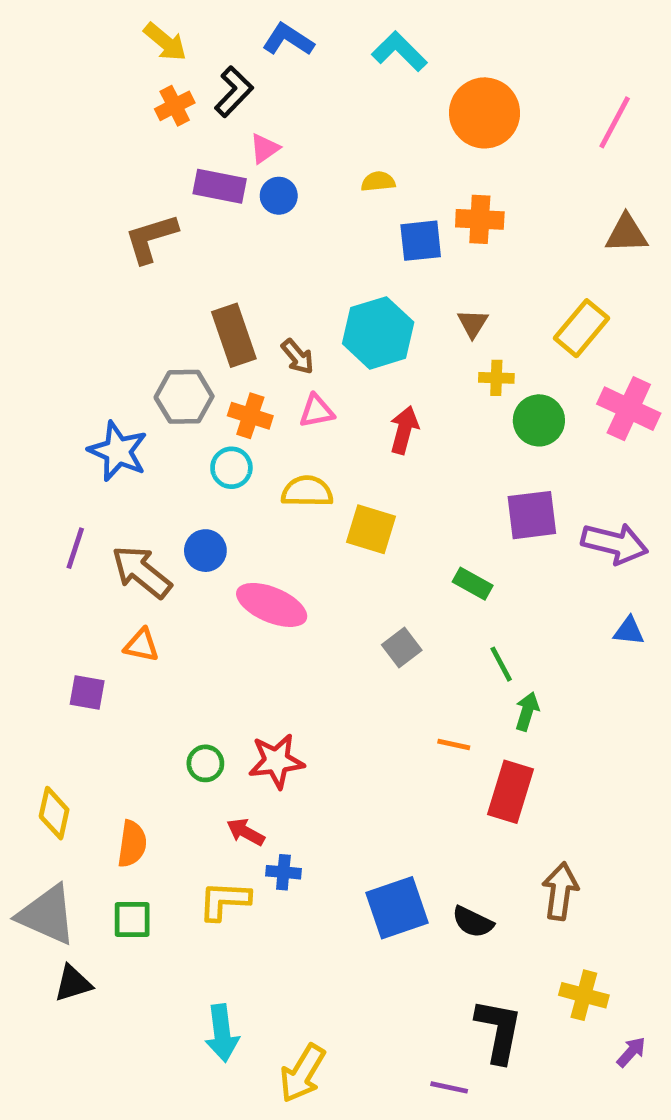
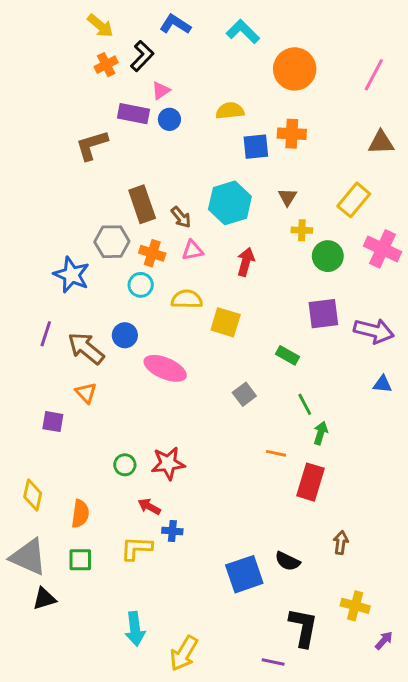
yellow semicircle: (378, 182) -> (230, 111), size x1.4
orange triangle: (142, 645) -> (86, 393), turned 35
brown arrow: (560, 891) -> (341, 543), size x0.7
blue square: (397, 908) -> (244, 574), moved

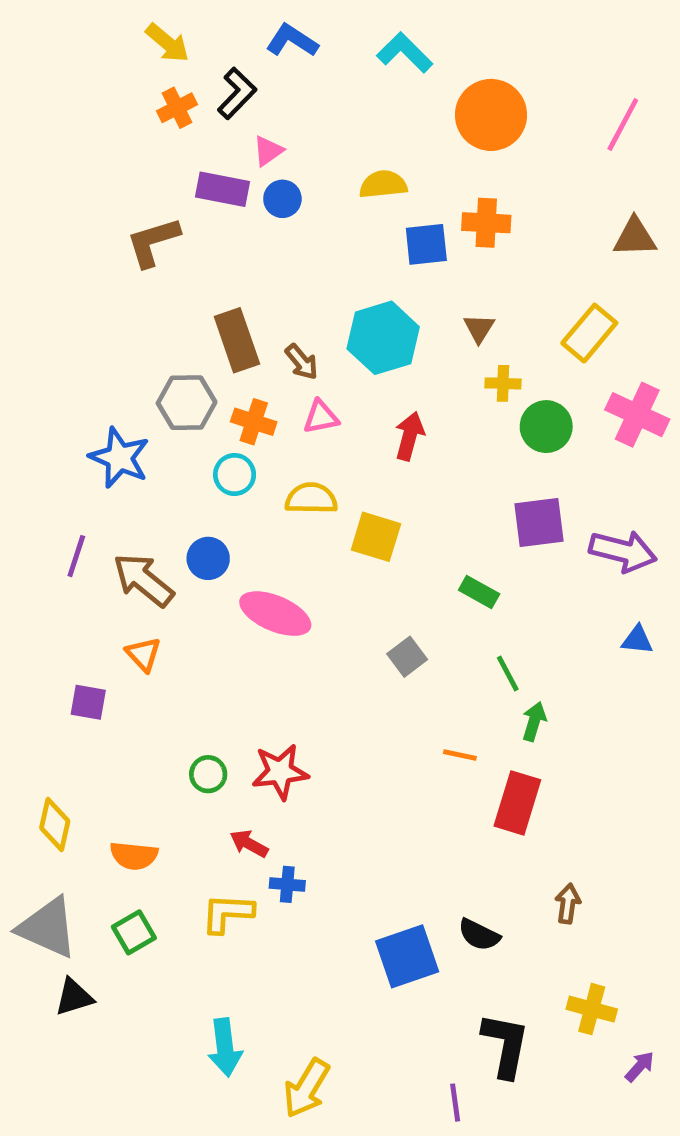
orange semicircle: (80, 514) -> (134, 856), turned 88
green square: (80, 560) -> (134, 932), turned -30
purple line: (273, 662) -> (455, 1103), turned 70

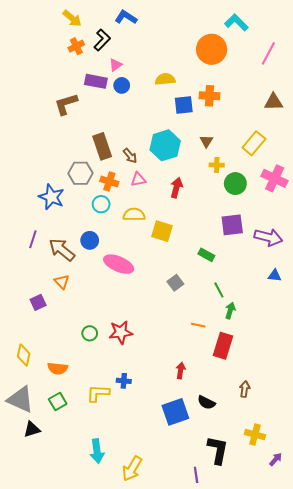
cyan L-shape: (405, 53) -> (236, 22), moved
purple square: (88, 702) -> (38, 302), turned -35
red arrow: (249, 844) -> (181, 371), moved, turned 70

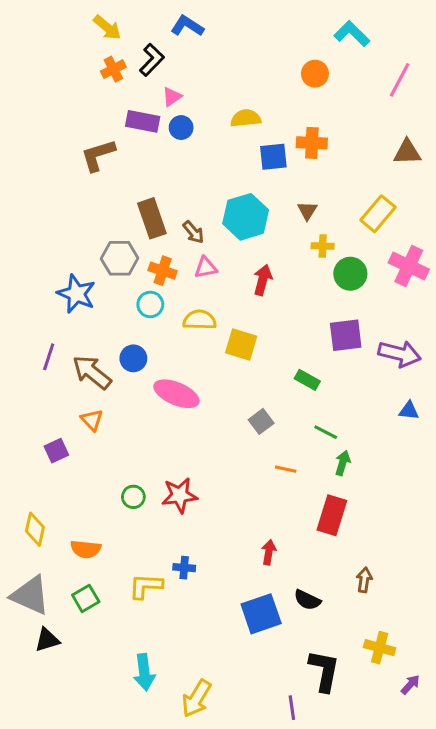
orange circle: (212, 49) -> (315, 74), size x0.6
green line: (219, 290) -> (326, 432), turned -35
orange line: (198, 325) -> (286, 469), moved

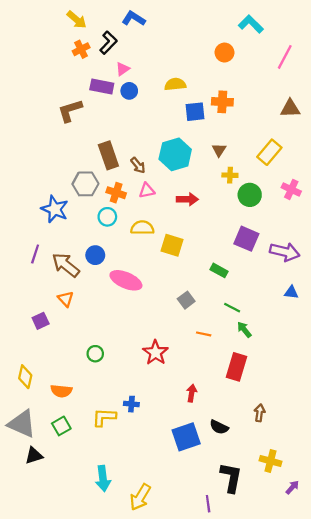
pink cross: (409, 266) -> (291, 189), size x0.7
red arrow: (263, 280) -> (187, 199), turned 75
purple square: (346, 335) -> (246, 239), turned 30
green arrow: (343, 463) -> (244, 330), turned -56
red star: (180, 495) -> (156, 353), moved, turned -30

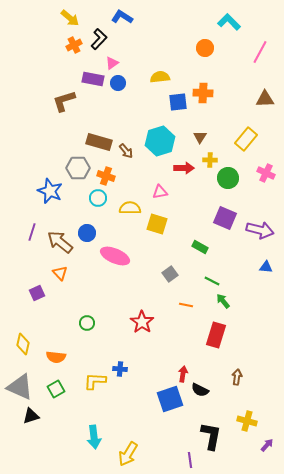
brown rectangle: (108, 155) -> (99, 142), turned -55
pink triangle: (147, 191) -> (160, 192), moved
red arrow: (187, 199) -> (184, 168), moved
red arrow: (192, 393) -> (183, 374), moved

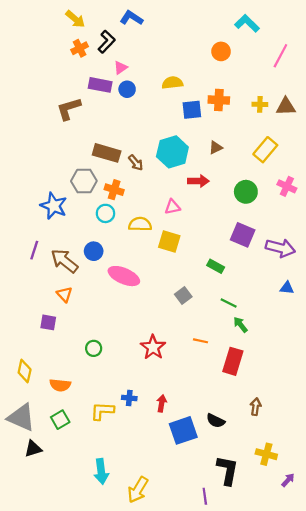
brown triangle: (200, 137) -> (216, 148), turned 32
yellow cross: (210, 160) -> (260, 104), moved
purple square: (37, 293) -> (48, 322), moved, turned 35
orange line: (186, 305) -> (201, 341), moved
red arrow: (183, 374) -> (162, 403), moved

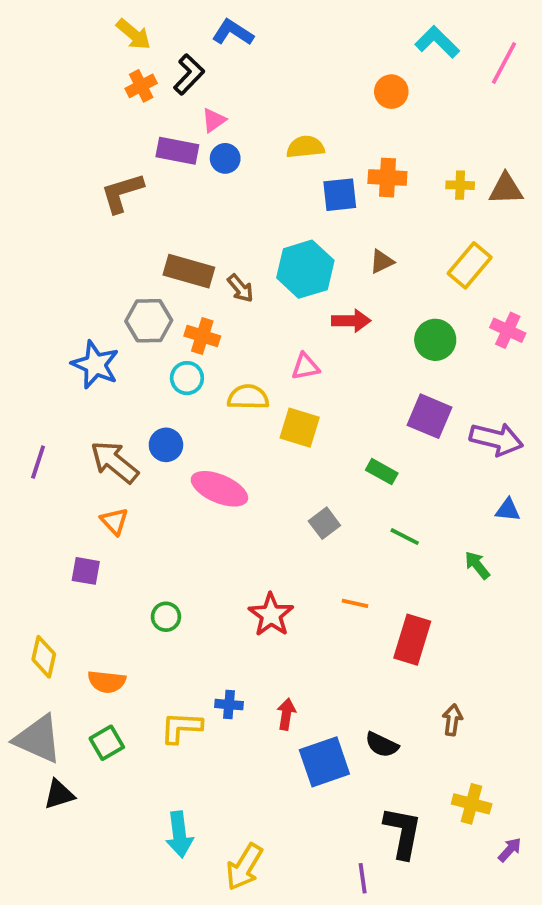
pink line: (280, 56) -> (504, 63), moved
purple line: (34, 250) -> (38, 462), moved
green arrow: (240, 325) -> (477, 565), moved

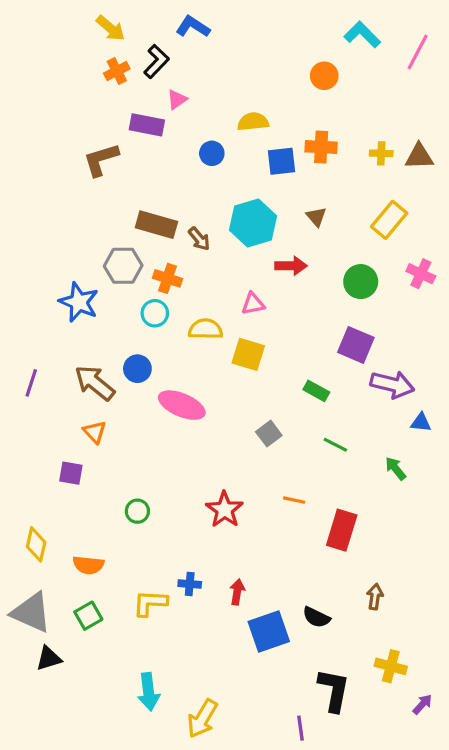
blue circle: (225, 158) -> (212, 153), moved
brown triangle: (382, 262) -> (316, 217), turned -45
purple arrow: (496, 439) -> (392, 384), moved

